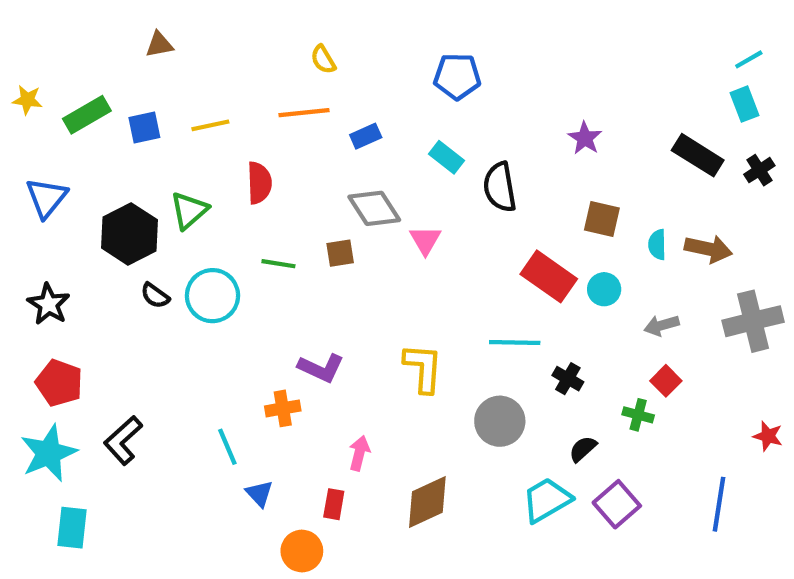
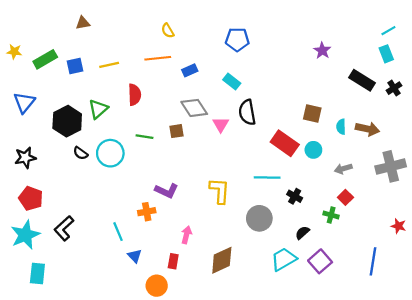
purple star: (585, 138) -> (322, 51), moved
black semicircle: (500, 187) -> (247, 112), moved
black star: (49, 304) -> (25, 158), turned 30

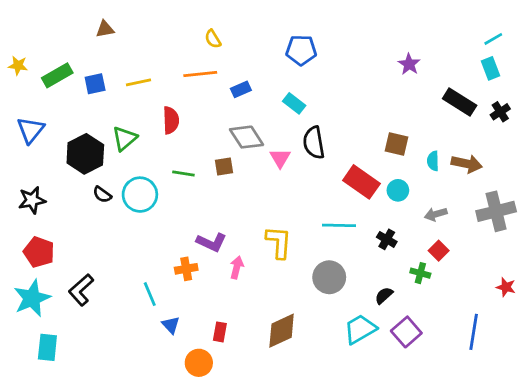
black cross: (295, 196) -> (387, 239), moved
pink arrow: (186, 235) -> (237, 267), moved

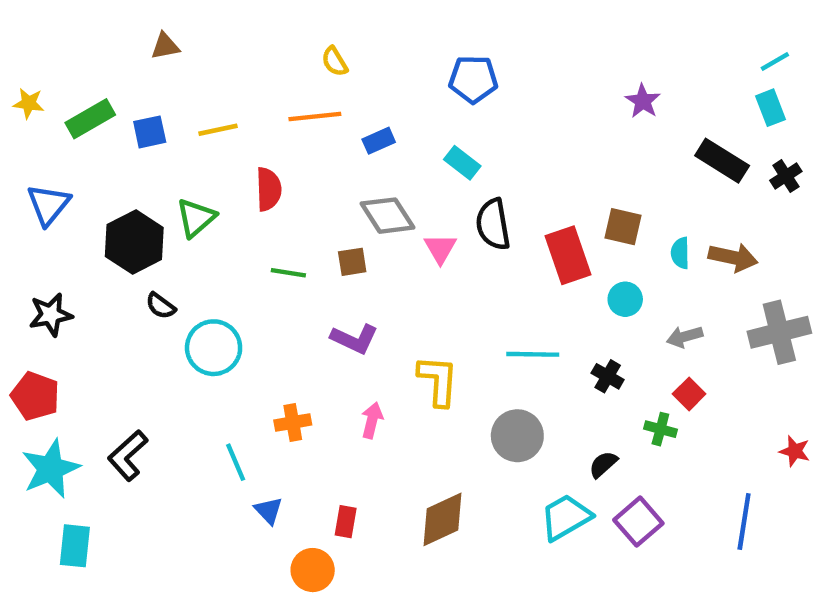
red rectangle: (361, 182) -> (568, 255), moved, turned 36
cyan circle: (140, 195) -> (214, 348), moved
purple L-shape: (211, 242) -> (354, 339), moved
red pentagon: (39, 252) -> (35, 396), moved

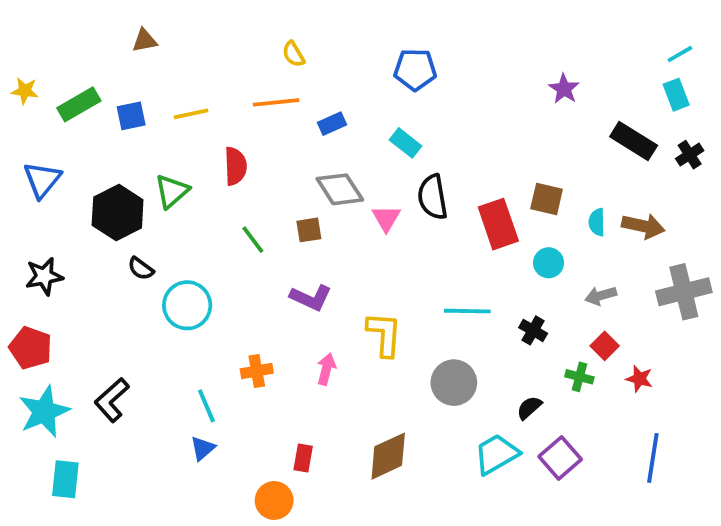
green line: (288, 273) -> (253, 240), turned 44
red star: (795, 451) -> (639, 379), moved
blue triangle: (269, 511) -> (203, 448), moved, turned 32

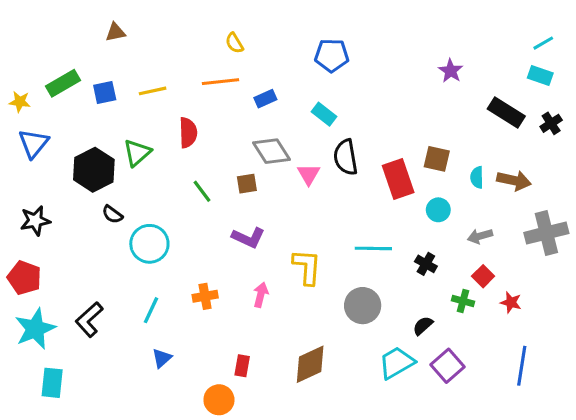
yellow star: (25, 91) -> (20, 102), moved
cyan rectangle: (676, 95) -> (540, 75), turned -50
cyan line: (206, 406) -> (151, 310), moved, turned 48

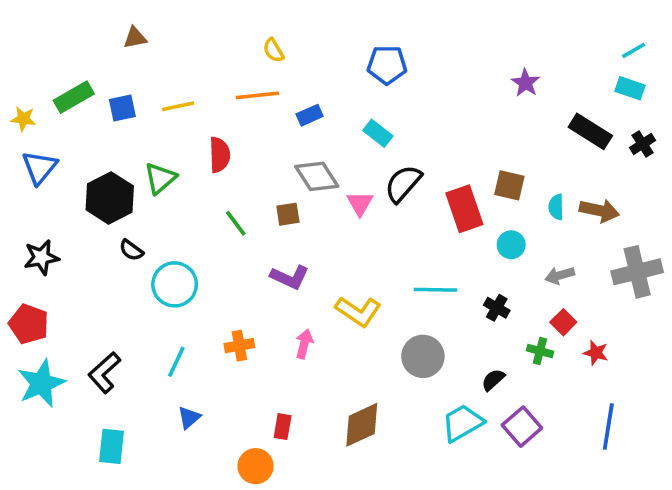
black semicircle: (346, 157) -> (403, 184), turned 51
yellow L-shape: (307, 267) -> (358, 311), turned 120
cyan rectangle: (52, 383) -> (112, 446), moved

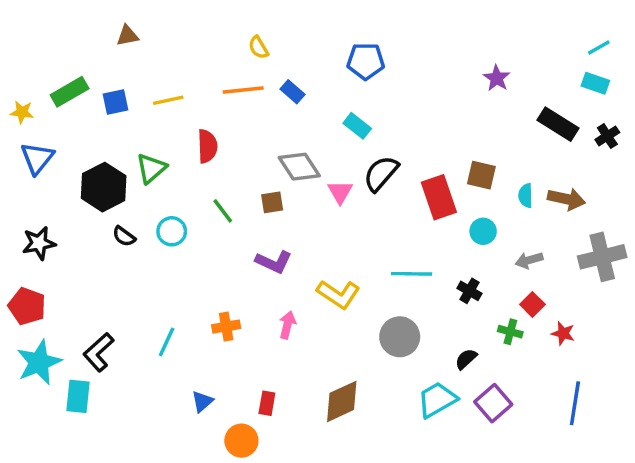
blue rectangle: (310, 115) -> (292, 92), moved, turned 65
cyan circle: (175, 284) -> (172, 231), moved, size x0.7
blue triangle: (189, 418) -> (202, 401), moved
cyan rectangle: (112, 446) -> (78, 396), moved

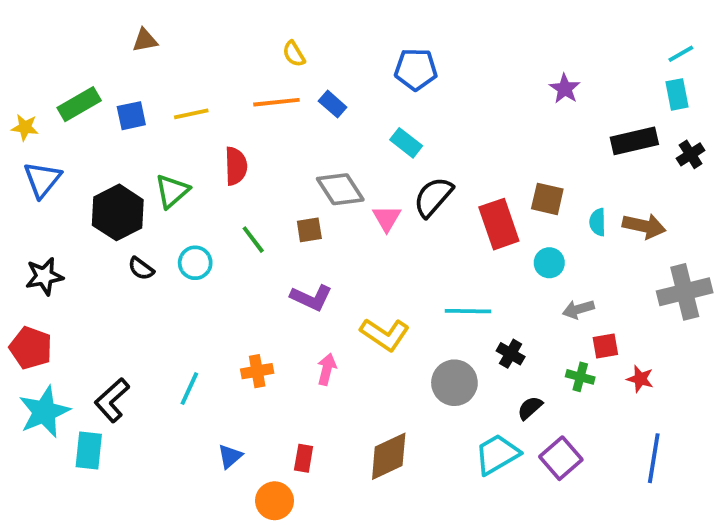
cyan rectangle: (595, 83) -> (677, 94), turned 60
black rectangle: (558, 124) -> (634, 141), turned -45
gray arrow: (529, 260) -> (578, 309), moved
black cross: (469, 291) -> (511, 354), moved
red square: (532, 304) -> (605, 346), turned 35

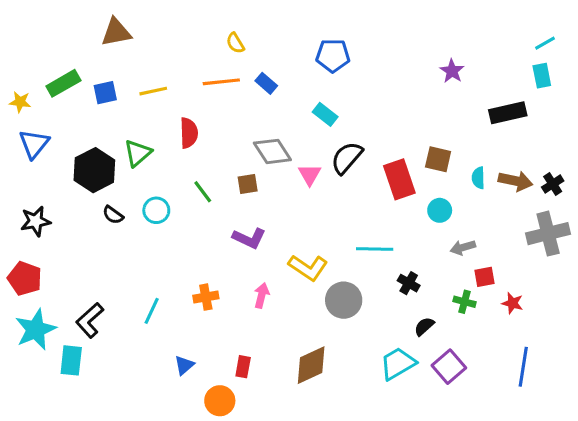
brown triangle: (145, 40) -> (116, 32), size x1.5
black cross: (691, 154) -> (553, 184), moved
gray circle: (454, 383) -> (344, 300), moved

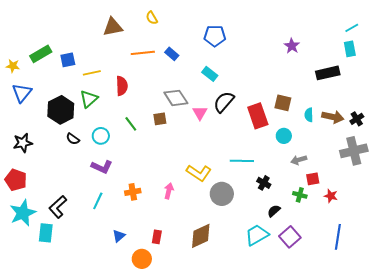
brown triangle: (116, 32) -> (113, 27), moved
yellow semicircle: (235, 43) -> (152, 18), moved
yellow line: (153, 91) -> (92, 73), moved
purple L-shape: (249, 238) -> (102, 167), moved

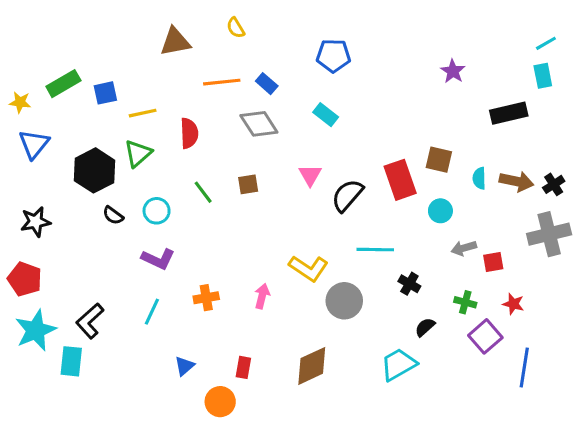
gray diamond: (176, 98) -> (259, 124), moved
black semicircle: (224, 102) -> (347, 195), moved
red square: (313, 179) -> (493, 262), moved
purple square: (290, 237) -> (485, 336), moved

